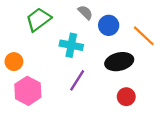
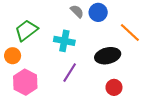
green trapezoid: (38, 19) -> (26, 30), moved
blue circle: (109, 25) -> (98, 12), moved

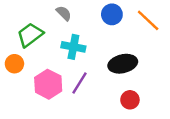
gray semicircle: (77, 11) -> (64, 13), moved
orange line: (130, 32) -> (148, 20), moved
pink hexagon: (25, 82) -> (48, 84), moved

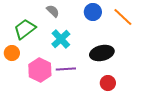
cyan cross: (73, 47) -> (61, 39), turned 36
purple line: (79, 83) -> (66, 69), turned 54

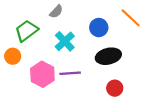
gray semicircle: (53, 11) -> (56, 12), turned 88
blue circle: (93, 12) -> (99, 28), moved

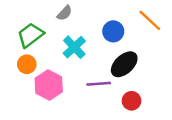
orange circle: (13, 56) -> (27, 64), moved
black ellipse: (108, 56) -> (124, 64), turned -30
purple line: (70, 73) -> (99, 84), moved

